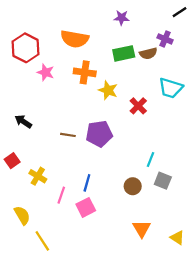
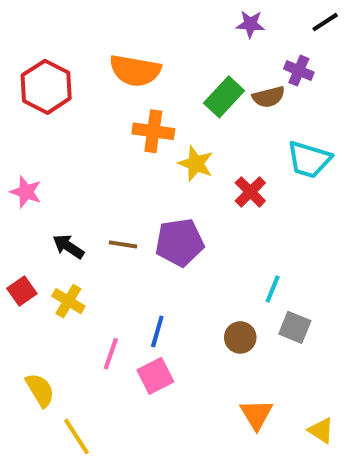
purple star: (122, 18) -> (250, 24), moved
green rectangle: (124, 53) -> (224, 97), turned -35
pink star: (46, 72) -> (26, 192), moved
black arrow: (23, 122) -> (68, 246), moved
yellow cross: (38, 176) -> (68, 301), moved

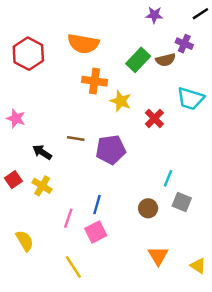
brown line: (123, 244) -> (76, 138), moved
yellow line: (76, 437) -> (73, 267), moved

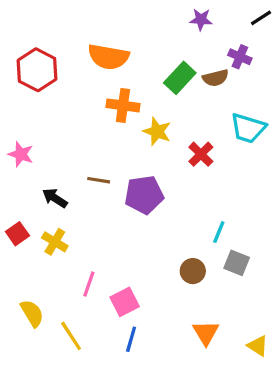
blue line: (97, 205) -> (131, 339), moved
yellow line: (73, 267) -> (71, 336), moved

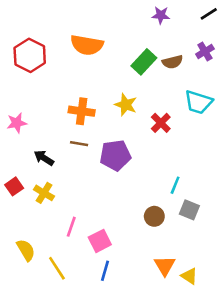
purple cross: (240, 57) -> (205, 51), moved, turned 36
orange cross: (123, 105) -> (82, 111), moved
pink star: (21, 154) -> (17, 123), turned -30
yellow triangle: (258, 346) -> (189, 276), moved

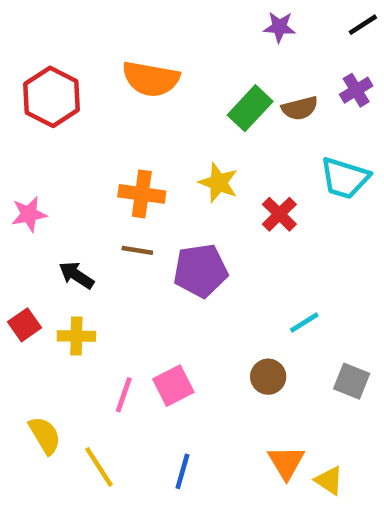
cyan line: (175, 185) -> (304, 323), turned 36
yellow cross: (44, 193) -> (76, 336), turned -30
gray square: (189, 210) -> (352, 381), moved
pink square: (100, 241) -> (173, 386), moved

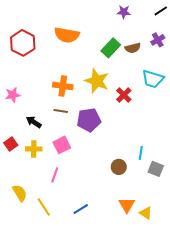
yellow star: (219, 183) -> (97, 81), size x1.4
cyan line: (304, 323) -> (141, 153), moved, turned -48
pink square: (173, 386) -> (62, 145), moved
blue line: (182, 471) -> (81, 209), turned 42

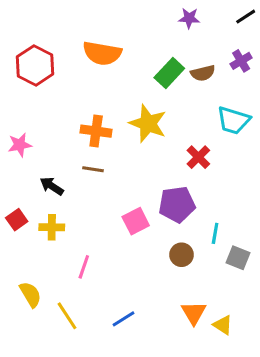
red cross: (124, 95) -> (198, 157), moved
purple pentagon: (89, 120) -> (177, 204), moved
pink square: (62, 145) -> (136, 221), moved

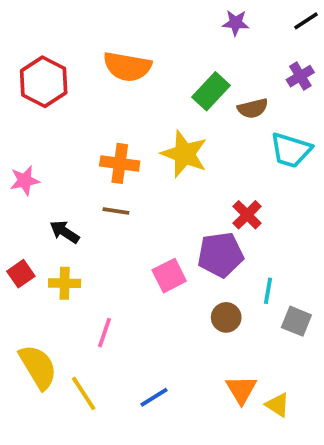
brown semicircle: (203, 73) -> (253, 108), moved
red cross: (198, 157) -> (247, 215), moved
yellow semicircle: (30, 294) -> (38, 367), size x1.4

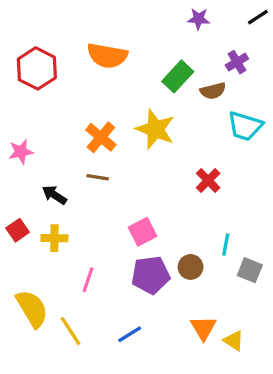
purple cross: (300, 76) -> (237, 62), moved
orange cross: (120, 163) -> (101, 137), turned 32
purple pentagon: (220, 255) -> (151, 275), moved

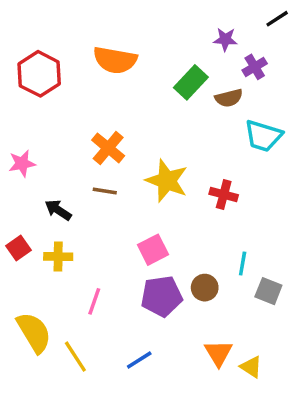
purple star: (199, 19) -> (225, 39), moved
yellow star: (155, 129) -> (167, 181), moved
red cross: (208, 180) -> (224, 195), turned -30

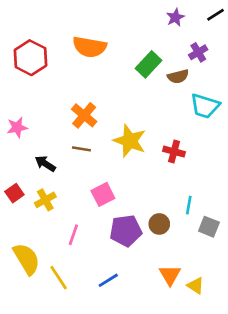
purple star: (225, 39) -> (175, 17), moved, turned -30
pink square: (153, 250) -> (103, 194), moved
yellow cross: (58, 257) -> (45, 200), turned -30

